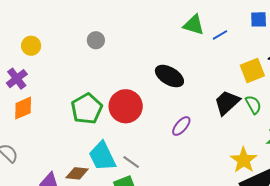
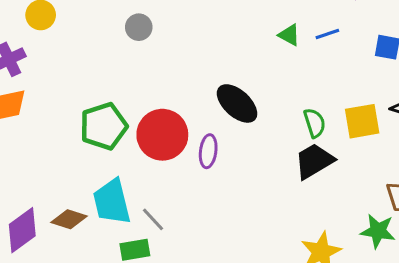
green triangle: (194, 25) -> (289, 35), size x0.7
blue line: (220, 35) -> (327, 34), moved
green semicircle: (253, 105) -> (315, 123), moved
purple ellipse: (181, 126) -> (208, 151), moved, turned -45

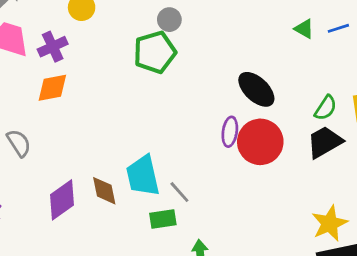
green semicircle: (315, 123) -> (326, 108), turned 50
green pentagon: (104, 126) -> (155, 52), moved
red circle: (162, 135) -> (260, 142), moved
brown diamond: (69, 219) -> (104, 191), turned 60

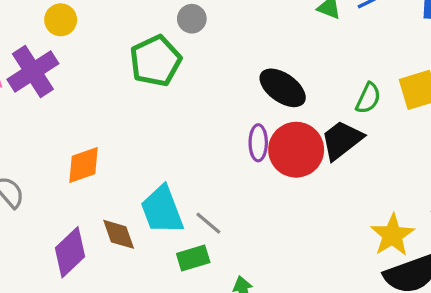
gray circle: (169, 20) -> (192, 19), moved
purple cross: (53, 47) -> (33, 72), size x1.4
orange diamond: (52, 88) -> (84, 165), moved
black trapezoid: (325, 142) -> (342, 140), moved

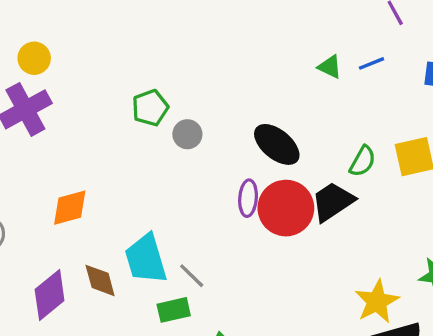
gray circle: (192, 19) -> (187, 134), moved
yellow circle: (61, 20) -> (34, 58), moved
green pentagon: (155, 61) -> (150, 108), size x0.7

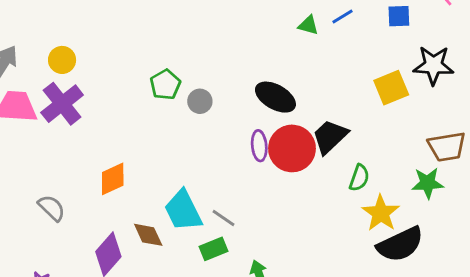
green semicircle: (363, 161) -> (359, 178), moved

